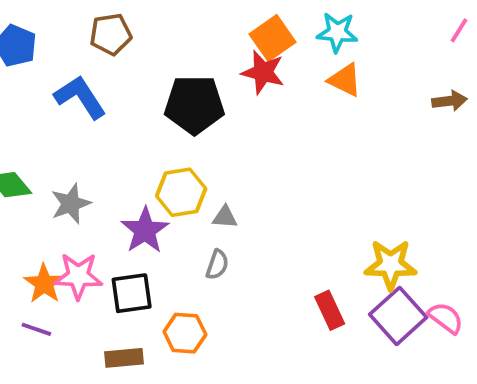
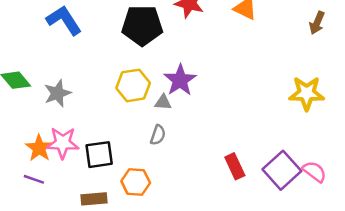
brown arrow: (450, 101) -> (317, 23), turned 120
purple star: (145, 230) -> (180, 80), moved
yellow star: (391, 265) -> (307, 93), moved

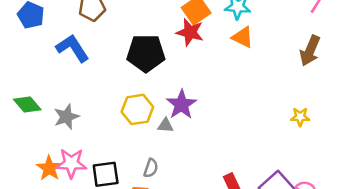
brown arrow: (317, 23) -> (310, 51), size x1.4
yellow star: (307, 93) -> (300, 117), size x0.6
gray semicircle: (158, 135) -> (151, 168), moved

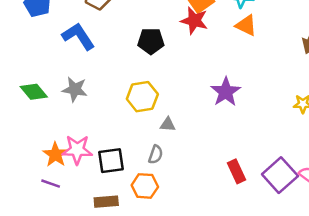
black pentagon: (146, 53) -> (151, 41), size x0.7
purple star: (181, 104) -> (226, 92), moved
gray star: (66, 117) -> (75, 89), moved, turned 30
gray triangle: (166, 125) -> (168, 124), moved

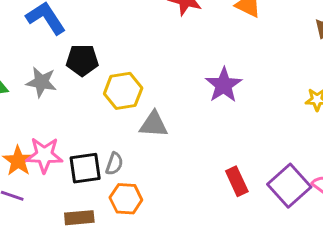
black pentagon: (151, 41) -> (82, 60), moved
gray triangle: (168, 124) -> (154, 124), size x1.5
gray semicircle: (156, 155) -> (114, 164), moved

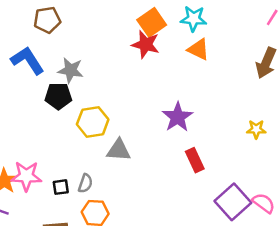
gray star: (41, 82) -> (71, 70), moved
black square: (85, 168) -> (61, 187), size x0.6
red rectangle: (237, 181) -> (195, 160), moved

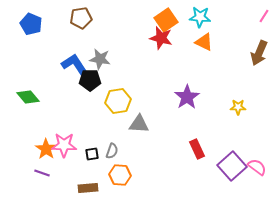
blue L-shape: (28, 60) -> (75, 65), moved
yellow star: (256, 129) -> (238, 107), moved
red rectangle: (195, 160) -> (197, 149), moved

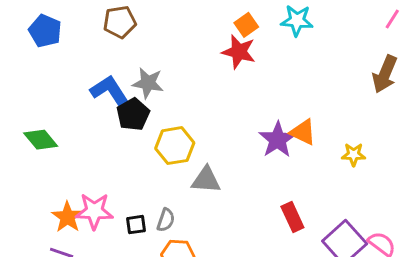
orange square: (166, 20) -> (246, 25), size x0.7
orange triangle: (204, 42) -> (303, 132), moved
black pentagon: (90, 80) -> (133, 114), turned -30

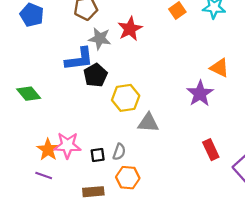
red star: (239, 52) -> (130, 29), moved, turned 30
gray star: (148, 83) -> (100, 39), moved
blue L-shape: (111, 92) -> (79, 59), turned 116
orange triangle: (303, 132) -> (219, 68), moved

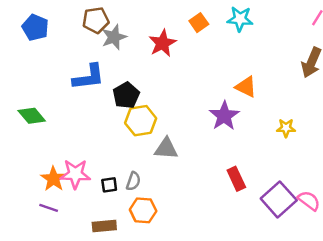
red star: (130, 29) -> (162, 43), moved
gray star: (100, 39) -> (114, 37), moved, turned -30
black pentagon: (95, 75) -> (126, 95), moved

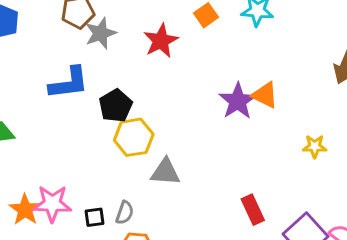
purple star: (224, 116) -> (238, 101), moved

